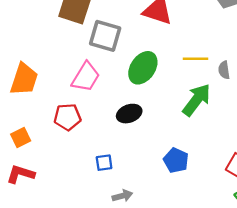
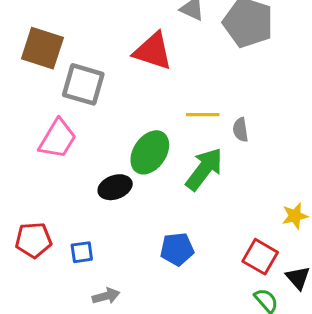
green ellipse: (143, 68) -> (150, 152), moved
red pentagon: (67, 117) -> (33, 240), moved
blue pentagon: (176, 160) -> (177, 249), turned -30

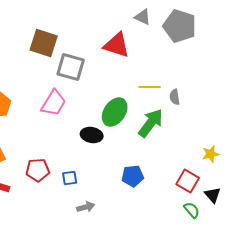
black ellipse: (115, 187) -> (92, 135), turned 30

